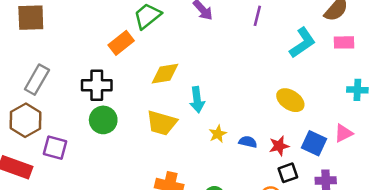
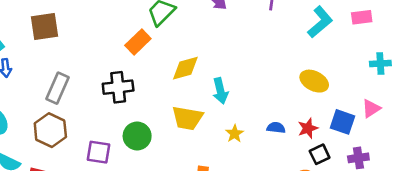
green circle: (103, 120) -> (137, 136), moved
yellow star: (218, 134) -> (235, 134), moved
purple square: (55, 148) -> (98, 152), moved

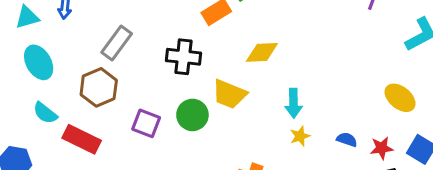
cyan arrow: (220, 91) -> (294, 103), moved
yellow trapezoid: (187, 118) -> (229, 94), moved

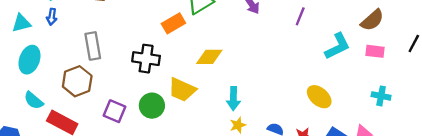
gray rectangle: (117, 43) -> (93, 46), turned -48
cyan ellipse: (39, 62) -> (29, 60), turned 48

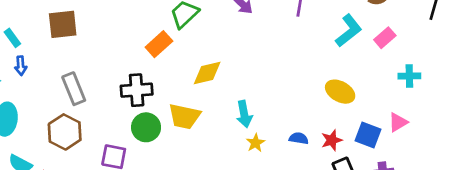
pink rectangle: (375, 51) -> (385, 38), moved, turned -36
green circle: (152, 106) -> (146, 127), moved

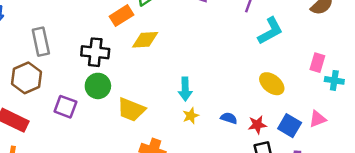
cyan L-shape: (349, 31) -> (270, 31), moved
pink rectangle: (385, 38) -> (317, 63), moved, turned -42
yellow diamond: (207, 73) -> (145, 40), moved
yellow trapezoid: (184, 116) -> (131, 110), moved

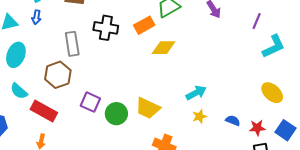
black cross: (95, 52) -> (106, 28), moved
green circle: (98, 86) -> (116, 114), moved
cyan arrow: (185, 89) -> (196, 93), turned -120

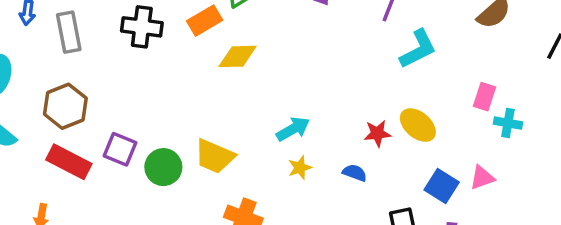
gray rectangle: (72, 44) -> (69, 32), moved
red rectangle: (44, 111) -> (69, 162), moved
red star: (257, 128) -> (377, 133), moved

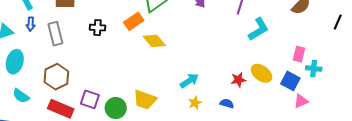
black cross: (142, 27) -> (98, 28), size x0.7
yellow diamond: (238, 56) -> (154, 41), turned 55
blue square: (442, 186) -> (290, 81), moved

